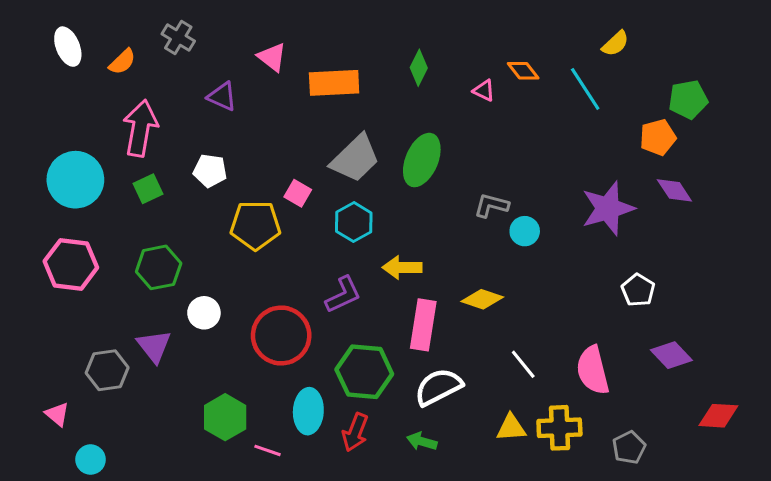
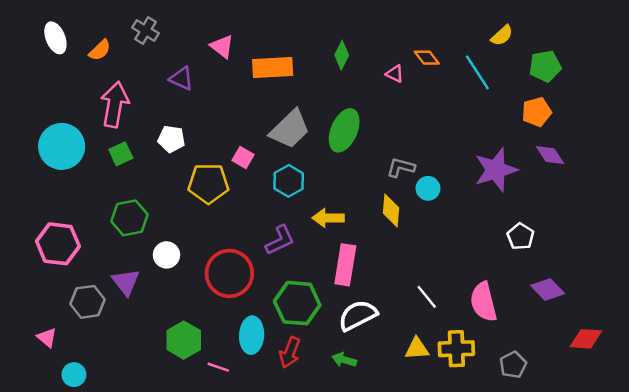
green pentagon: (688, 100) -> (545, 66), moved
pink hexagon: (71, 264) -> (58, 244), moved
yellow diamond: (482, 299) -> (391, 211), moved, turned 76

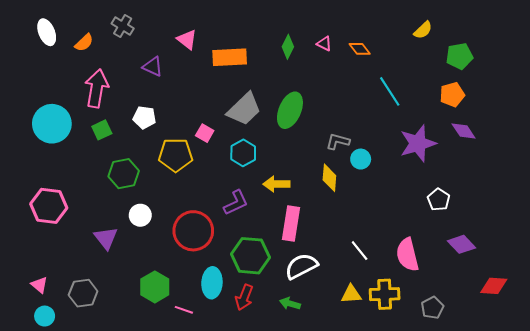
cyan line: (477, 72) -> (390, 91), moved
pink triangle: (395, 74) -> (324, 44), moved
green hexagon: (129, 218) -> (124, 174), moved
gray hexagon: (88, 302) -> (83, 293), moved
cyan circle: (74, 375) -> (45, 316), moved

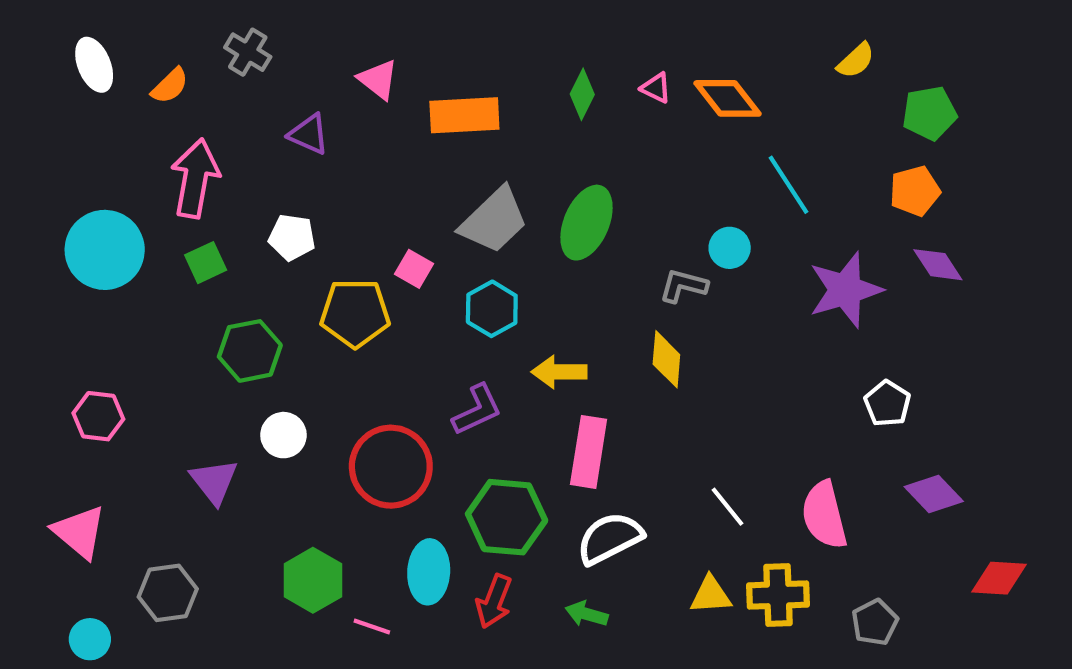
orange diamond: (360, 49) -> (727, 98), size x1.5
cyan circle: (361, 159) -> (730, 248), moved
pink hexagon: (49, 206) -> (98, 416), size x0.7
pink triangle: (39, 285) -> (79, 532), moved, size x1.6

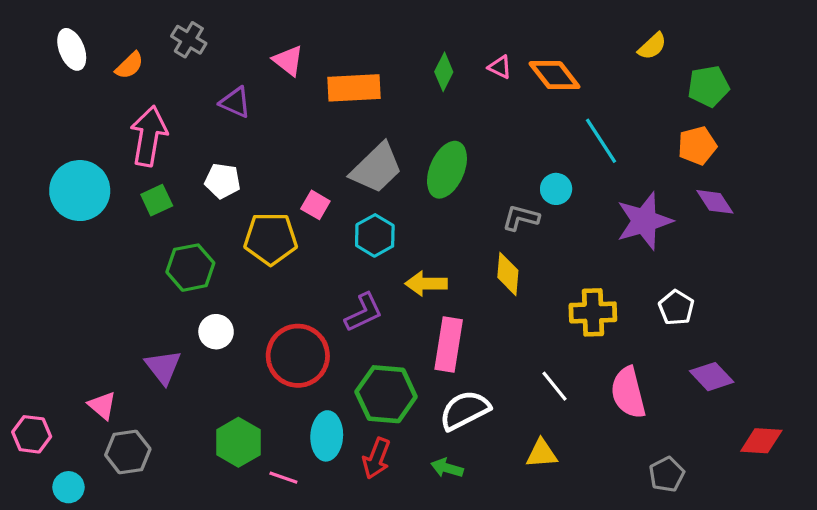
pink hexagon: (98, 416) -> (32, 434), moved
pink triangle: (79, 532) -> (102, 405), moved, size x0.7
yellow cross: (778, 595) -> (593, 312), moved

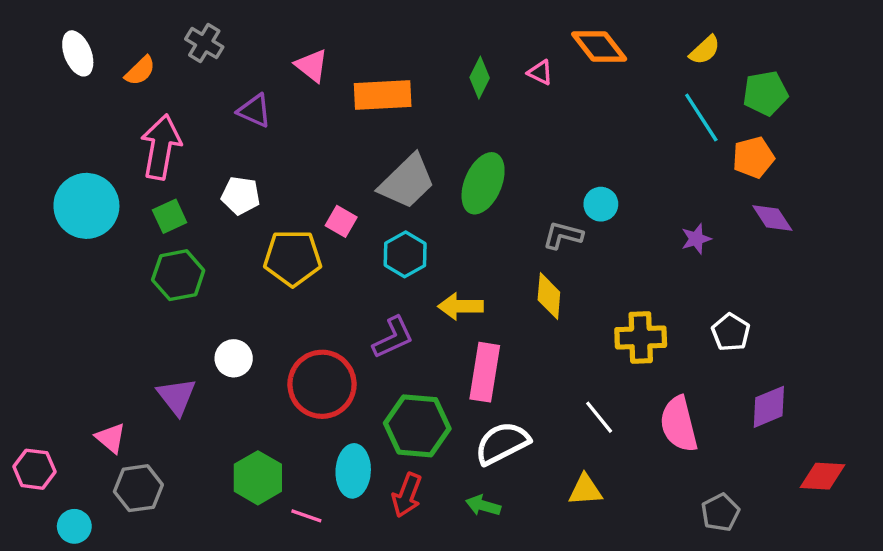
orange diamond: (554, 75) -> (599, 47), moved
cyan line: (601, 141) -> (701, 118), moved
purple star: (644, 221) -> (696, 239), size x0.5
green hexagon: (190, 268) -> (178, 275), moved
purple diamond: (712, 377) -> (769, 407), turned -69

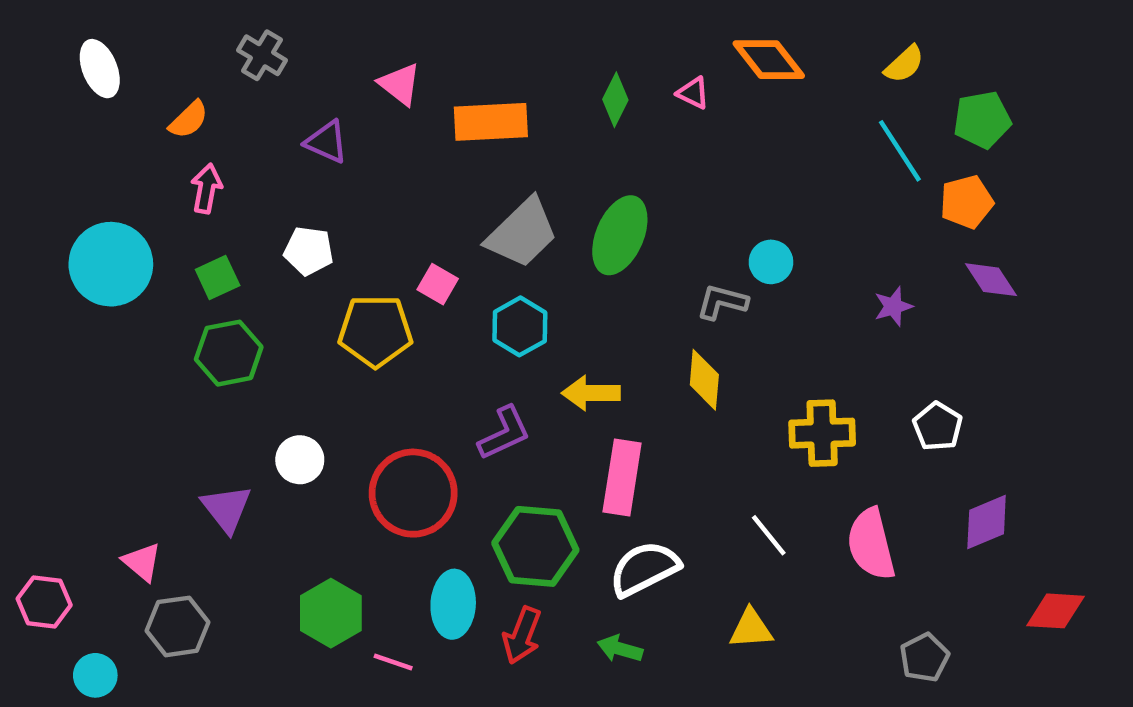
orange semicircle: (140, 71) -> (189, 120), moved
pink arrow: (161, 147) -> (206, 189), size x0.6

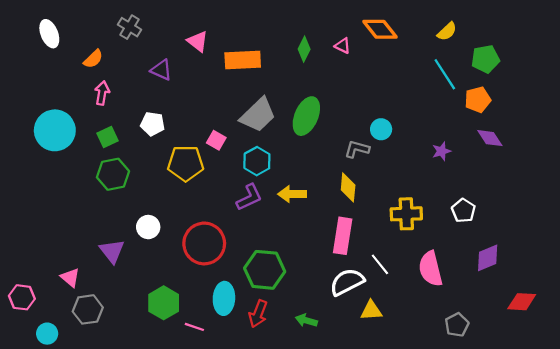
purple L-shape: (504, 433) -> (249, 197), moved
pink rectangle: (622, 478) -> (343, 236), moved
white semicircle: (644, 569) -> (347, 282), moved

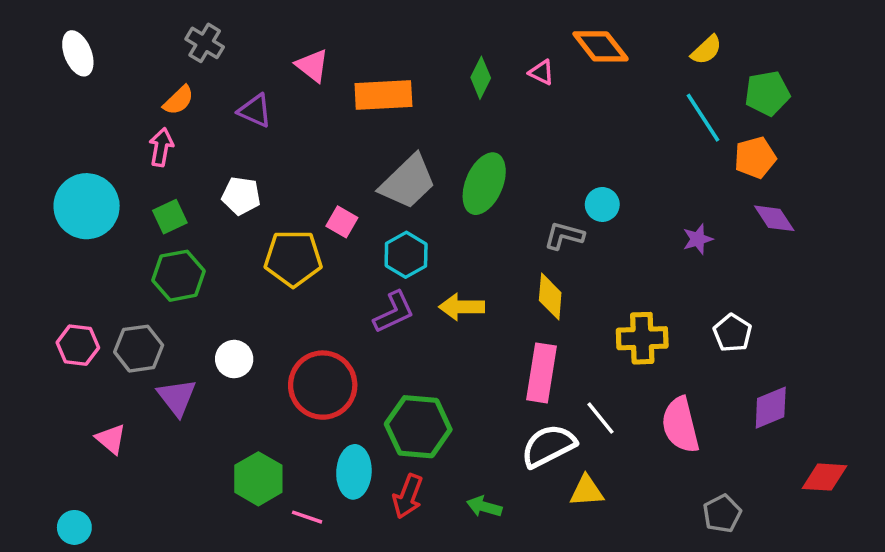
orange semicircle: (93, 59) -> (179, 100), moved
pink hexagon: (22, 297) -> (78, 345), moved
gray hexagon: (88, 309) -> (139, 349), moved

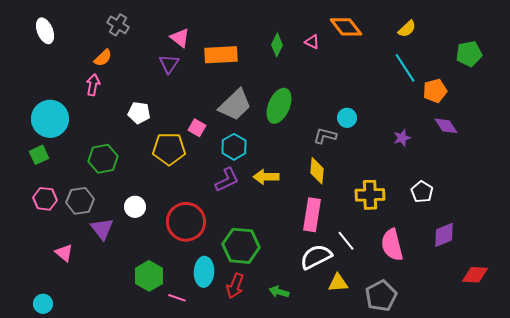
green pentagon: (767, 93) -> (469, 54), moved
purple triangle: (255, 111) -> (169, 64), moved, turned 40
green square: (170, 217) -> (39, 155), moved
gray pentagon: (722, 514) -> (381, 296), moved, size x1.4

